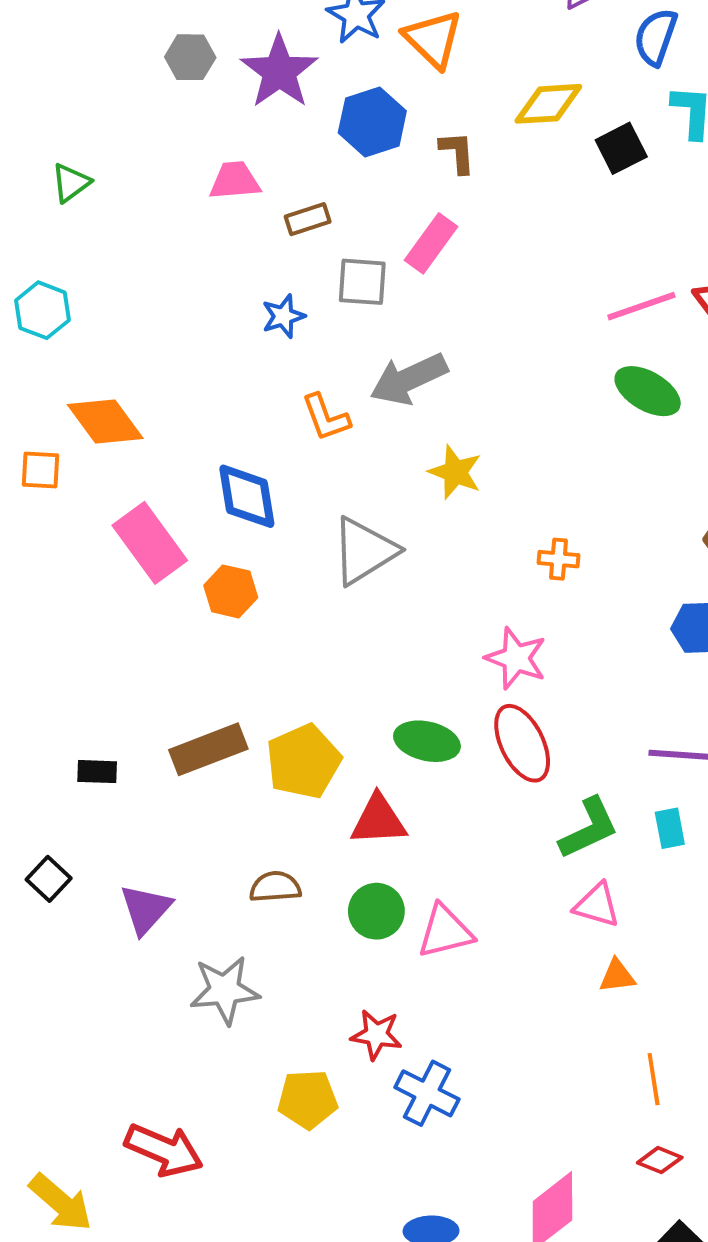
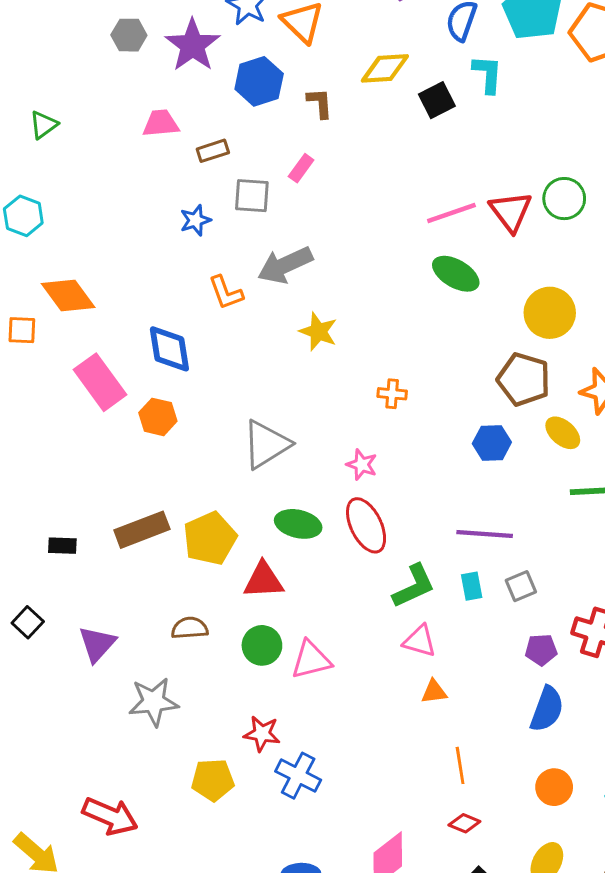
pink rectangle: (431, 243) -> (301, 168), size x0.7
gray triangle: (364, 551) -> (266, 444), moved
pink star: (516, 658) -> (362, 465), size x0.7

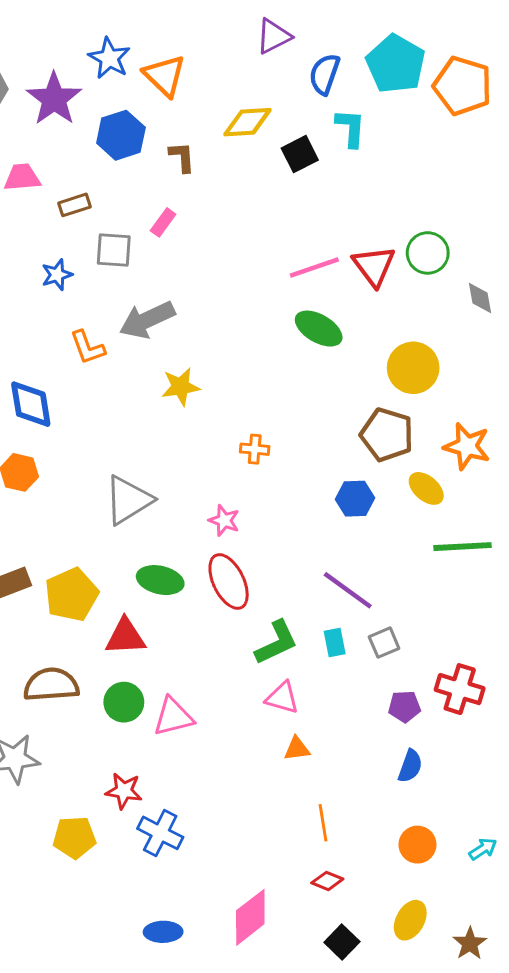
yellow star: (318, 332) -> (181, 387), turned -30
purple line: (485, 534) -> (348, 590), turned 32
brown semicircle: (190, 628) -> (51, 685), size x1.5
blue semicircle: (547, 709) -> (410, 766), size x0.7

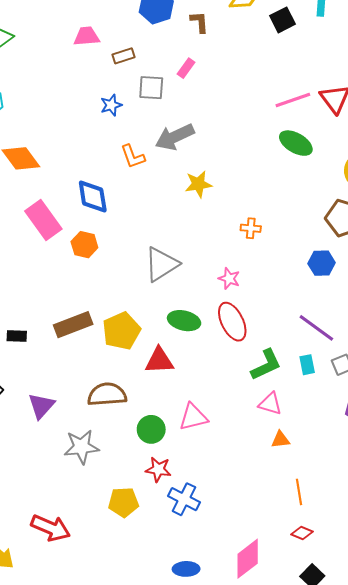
green circle: (124, 702) -> (151, 429), moved

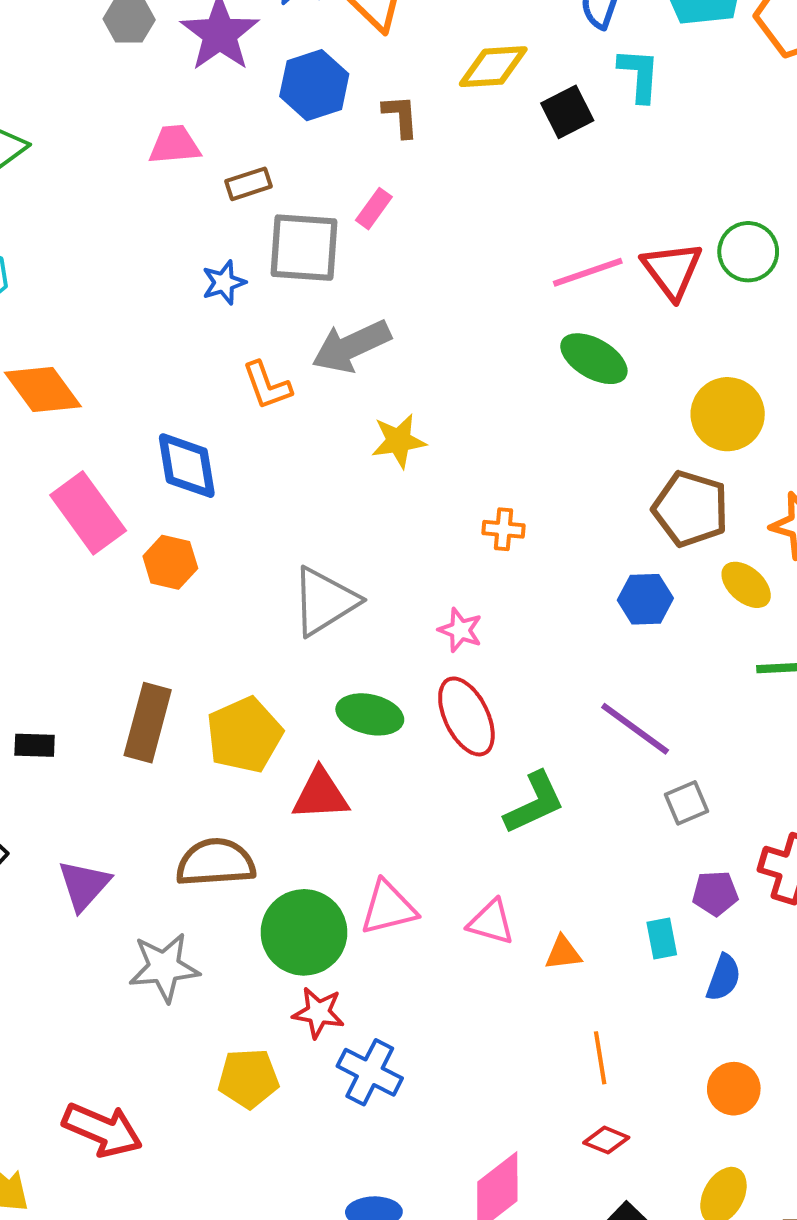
gray square: (151, 88) -> (304, 248), size x1.4
brown rectangle: (73, 325) -> (148, 723), turned -54
cyan rectangle: (307, 365) -> (662, 939), moved
pink triangle: (270, 404) -> (491, 922), moved
green circle: (151, 429) -> (304, 932), size x1.5

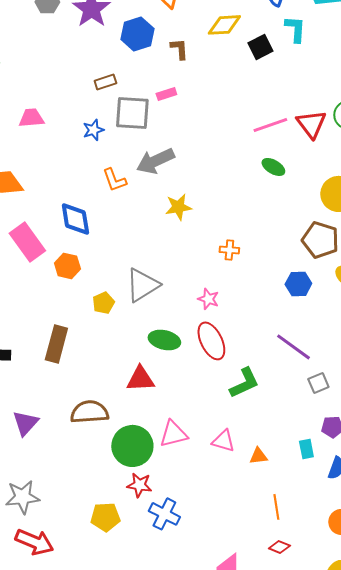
pink trapezoid: (174, 145) -> (31, 118), moved
pink rectangle: (374, 209) -> (166, 94), turned 36
green ellipse: (594, 359) -> (273, 167), size x0.7
yellow pentagon: (244, 735) -> (103, 303), moved, size x0.6
gray star: (164, 967) -> (22, 497), moved

